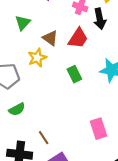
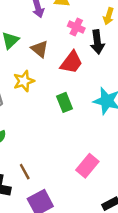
brown triangle: (50, 38) -> (40, 49), moved
pink rectangle: (99, 129) -> (87, 166), turned 54

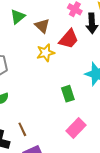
yellow star: (24, 81) -> (45, 53), moved
green rectangle: (64, 102) -> (68, 94), moved

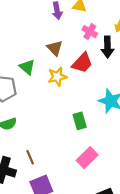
green triangle: (18, 17) -> (27, 67), moved, turned -42

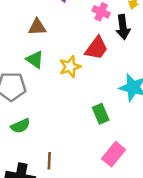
brown triangle: (55, 48) -> (37, 27), moved, turned -42
brown line: (30, 157) -> (49, 161), turned 32

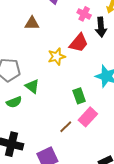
green triangle: (35, 59) -> (32, 86), moved
pink rectangle: (114, 154) -> (88, 117), moved
brown line: (49, 161) -> (66, 127), moved, turned 40

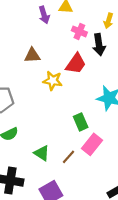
brown triangle: (32, 23) -> (32, 55), moved
yellow star: (57, 57) -> (53, 81), turned 30
green triangle: (32, 86) -> (42, 153), moved

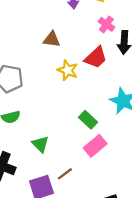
green rectangle: (81, 122) -> (88, 120), turned -35
brown line: (68, 157) -> (65, 174), moved

